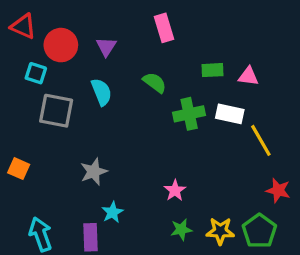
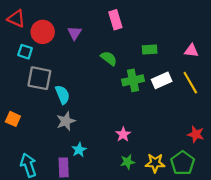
pink triangle: (248, 76) -> (191, 51), moved
cyan semicircle: (102, 92) -> (63, 95), moved
white rectangle: (230, 114) -> (162, 80), turned -36
yellow line: (261, 140) -> (190, 83), moved

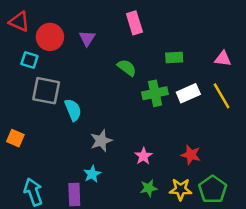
gray star: (66, 121) -> (101, 141), moved
red star: (196, 134) -> (191, 155), moved

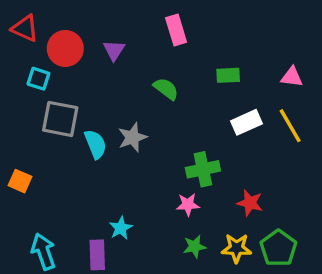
green cross: (155, 93) -> (203, 169), moved
gray star: (101, 141) -> (132, 137), moved
pink star: (143, 156) -> (188, 205), turned 30

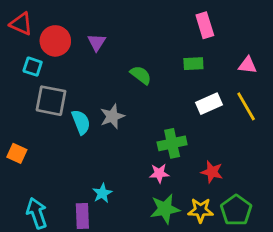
pink rectangle: (176, 30) -> (205, 25), moved
green star: (195, 247) -> (165, 209), size x1.5

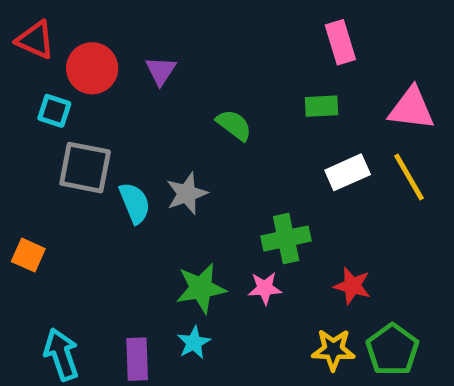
pink triangle: (247, 65) -> (411, 108), size x1.5
cyan star: (102, 193) -> (194, 343), moved
green star: (165, 209) -> (201, 288), moved

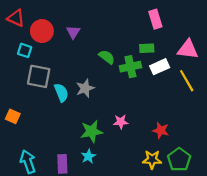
white rectangle: (348, 172) -> (160, 67), moved
green cross: (286, 239) -> (130, 67), moved
pink star: (265, 288) -> (121, 122), moved

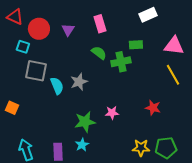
pink rectangle: (155, 19) -> (100, 24), moved
white rectangle: (160, 67) -> (148, 15), moved
red star: (161, 130) -> (153, 108), moved
green pentagon: (179, 160) -> (166, 148), turned 30

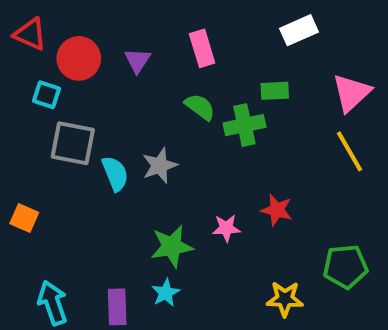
pink triangle: (174, 46) -> (352, 93), turned -50
red star: (153, 108) -> (277, 210), moved
green pentagon: (166, 148) -> (345, 267), moved

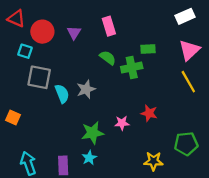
white rectangle: (299, 30) -> (185, 16), moved

